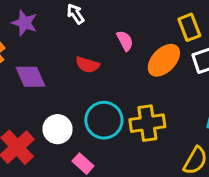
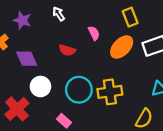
yellow rectangle: (189, 27) -> (130, 17), moved
white circle: (58, 129) -> (40, 87), moved

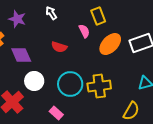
yellow rectangle: (130, 17) -> (98, 16), moved

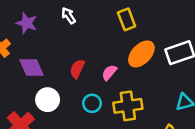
pink semicircle: (84, 31) -> (109, 72), moved, turned -112
red semicircle: (59, 47) -> (77, 69), moved, turned 98
cyan circle: (70, 84) -> (92, 103), size x0.6

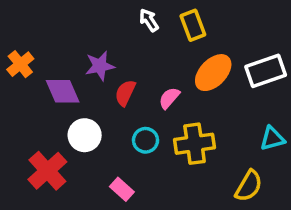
white arrow: (69, 16) -> (149, 20), moved
purple star: (27, 23) -> (100, 66), moved, turned -30

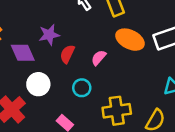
orange ellipse: (213, 73) -> (130, 40), turned 72
yellow cross: (195, 144) -> (117, 111), moved

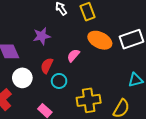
purple star: (49, 35) -> (42, 36), moved
red semicircle: (67, 54) -> (47, 66), moved

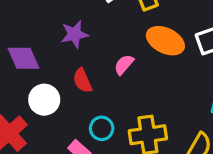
red semicircle: (47, 66) -> (82, 81), turned -49
cyan circle: (59, 81) -> (102, 128), moved

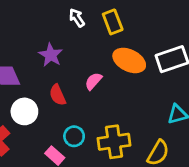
purple star: (75, 34) -> (51, 55), turned -30

